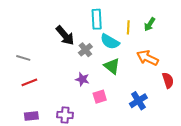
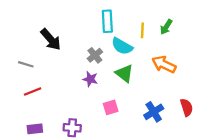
black arrow: (65, 35) -> (51, 39), moved
purple star: (82, 79) -> (90, 79), moved
red semicircle: (168, 80) -> (187, 107), moved

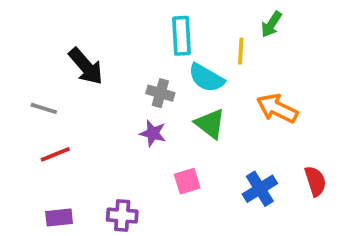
green arrow: (166, 27) -> (271, 24), moved
gray cross: (95, 55) -> (160, 93), turned -35

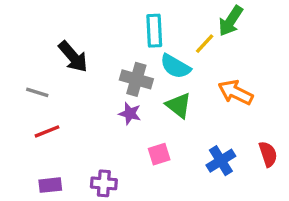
green arrow: (271, 24) -> (231, 21), size x1.4
yellow line: (241, 51) -> (205, 44), turned 40
gray cross: (160, 93) -> (136, 79), size x1.4

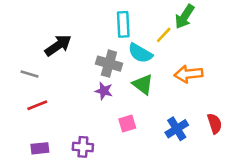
black arrow: (73, 57) -> (58, 45), turned -84
orange arrow: (236, 92) -> (188, 74), turned -32

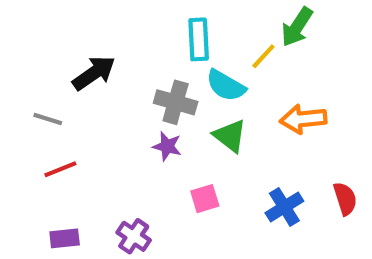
purple cross: (83, 147) -> (134, 236), turned 30

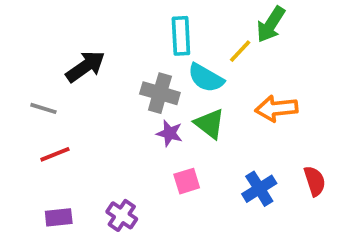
purple star: (167, 146) -> (170, 133), moved

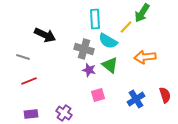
black arrow: (85, 66) -> (45, 35), turned 60

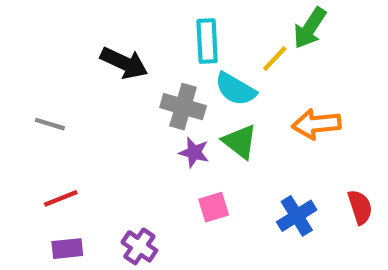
black arrow: (45, 35) -> (124, 63), moved
red line: (29, 81) -> (61, 198), moved

